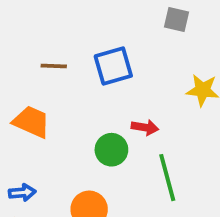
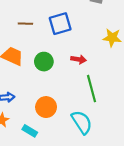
green circle: (111, 150) -> (44, 62), moved

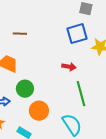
blue square: (60, 24) -> (77, 34), moved
green circle: (44, 62) -> (25, 89), moved

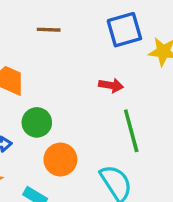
brown line: (20, 34) -> (49, 30), moved

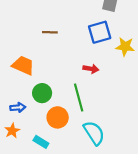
green line: (131, 131) -> (79, 98), moved

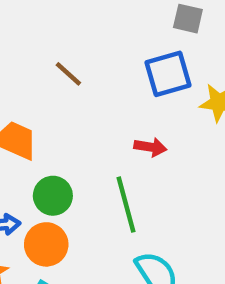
brown line: (50, 32) -> (68, 74), turned 40
orange circle: (58, 117) -> (46, 244), moved

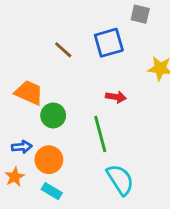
blue square: (168, 74) -> (109, 43), moved
green circle: (53, 196) -> (53, 115), moved

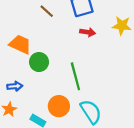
red arrow: (116, 97) -> (88, 32), moved
orange circle: (49, 160) -> (59, 106), moved

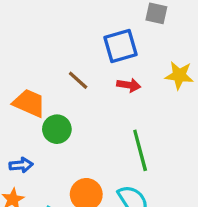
brown line: (47, 11) -> (78, 80), moved
green line: (75, 76) -> (140, 150), moved

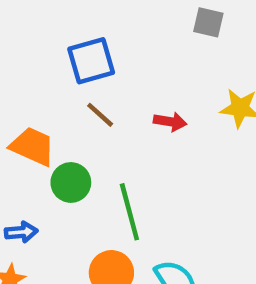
blue square: (120, 46) -> (91, 61), moved
green line: (140, 150) -> (129, 212), moved

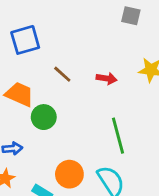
blue square: (91, 61) -> (25, 40), moved
green line: (129, 212) -> (118, 136), moved

